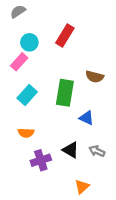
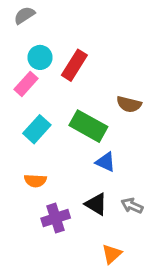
red rectangle: (65, 35) -> (74, 65), moved
green rectangle: (65, 93) -> (88, 126), turned -70
blue triangle: (87, 118) -> (106, 162), moved

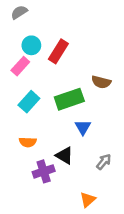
green rectangle: (88, 126) -> (69, 99), turned -48
blue triangle: (106, 162) -> (83, 127), turned 35
black triangle: (96, 204) -> (64, 156), moved
gray arrow: (132, 206) -> (104, 162), turned 105

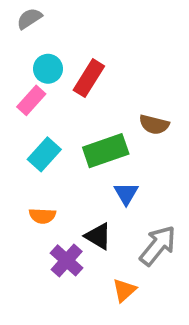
gray arrow: (104, 162) -> (158, 246), size x1.6
purple cross: (44, 171) -> (67, 260), turned -30
orange triangle: (88, 200) -> (124, 290), moved

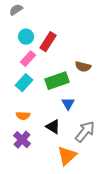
pink rectangle: (31, 100) -> (28, 59), moved
purple cross: (67, 260) -> (22, 140), moved
orange triangle: (124, 290) -> (67, 156), size x1.5

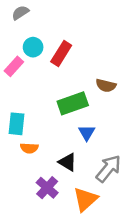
pink rectangle: (28, 59) -> (14, 66), moved
cyan rectangle: (24, 83) -> (16, 124), moved, turned -36
purple cross: (22, 140) -> (47, 188), moved

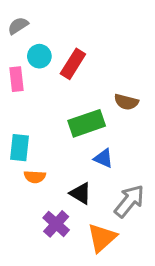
gray semicircle: (20, 13) -> (18, 26), moved
pink rectangle: (14, 66) -> (16, 79), turned -48
blue triangle: (87, 133) -> (103, 158), turned -36

